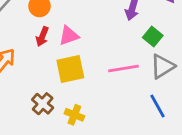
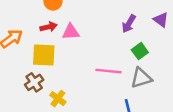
red arrow: (42, 37) -> (49, 27), turned -140
yellow square: (70, 69) -> (44, 55), moved

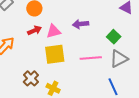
purple arrow: (129, 24) -> (80, 24), moved, turned 63
yellow square: (44, 55) -> (55, 54), moved

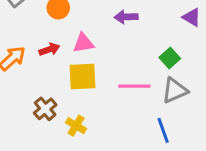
purple arrow: (80, 24) -> (126, 17), moved
red arrow: (35, 30) -> (49, 49), moved

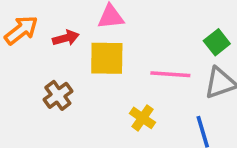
red arrow: (49, 49) -> (66, 38), moved
yellow cross: (76, 126) -> (143, 118), moved

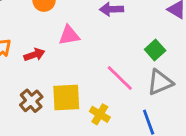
yellow square: (107, 58) -> (66, 97), moved
pink line: (170, 74) -> (120, 78), turned 44

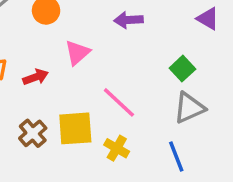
pink triangle: (69, 35) -> (77, 53), turned -30
pink line: (120, 78) -> (119, 102), moved

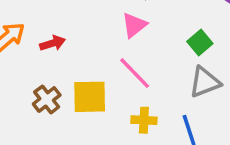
pink triangle: (77, 53) -> (134, 25), moved
yellow cross: (117, 148) -> (144, 120), moved, turned -30

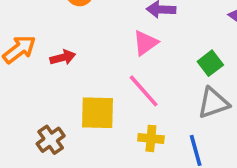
brown cross: (47, 99) -> (51, 140), moved

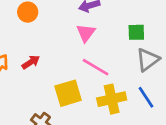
green square: (210, 63) -> (136, 32), turned -36
yellow cross: (151, 138) -> (112, 99), size x1.5

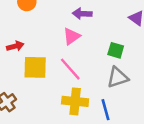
yellow square: (68, 93) -> (35, 67), moved

